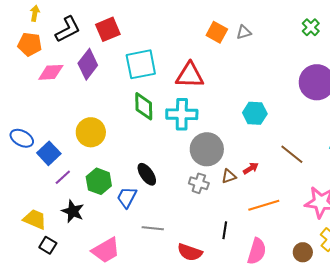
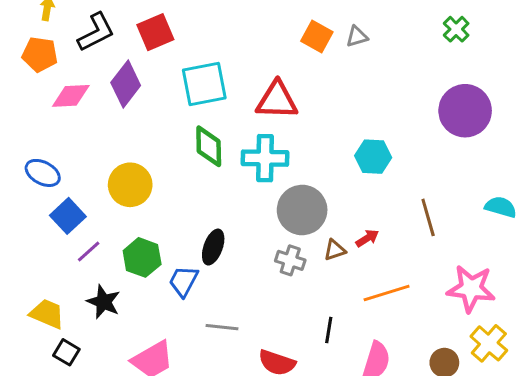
blue ellipse: (22, 138) -> (43, 173), moved
brown line: (292, 154) -> (428, 217), turned 35
black ellipse: (147, 174) -> (213, 247), turned 55

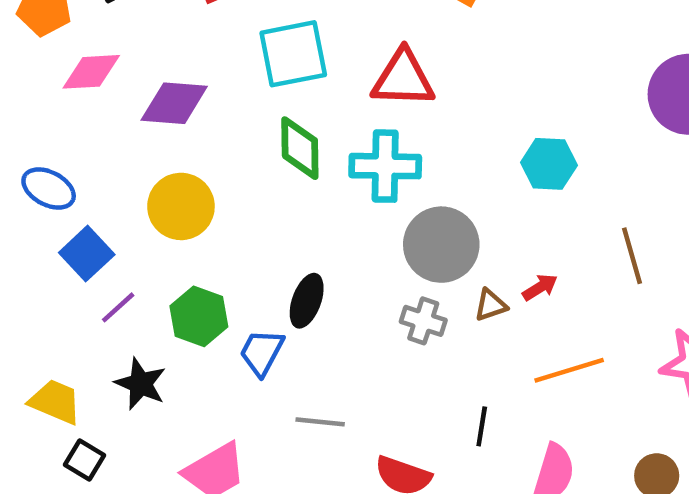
purple diamond: (126, 84) -> (174, 103), moved, turned 57

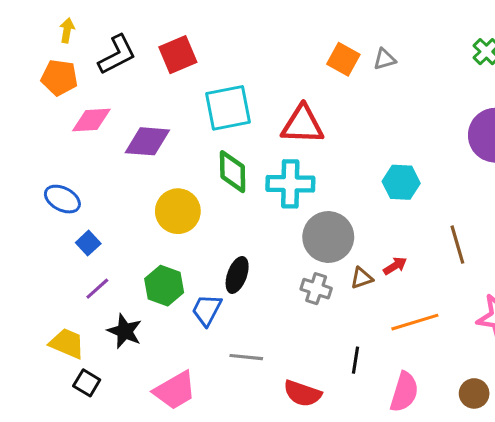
yellow circle: (181, 206) -> (178, 211), moved
blue square: (87, 254) -> (88, 243), size x0.7
purple line: (118, 307) -> (97, 289), moved

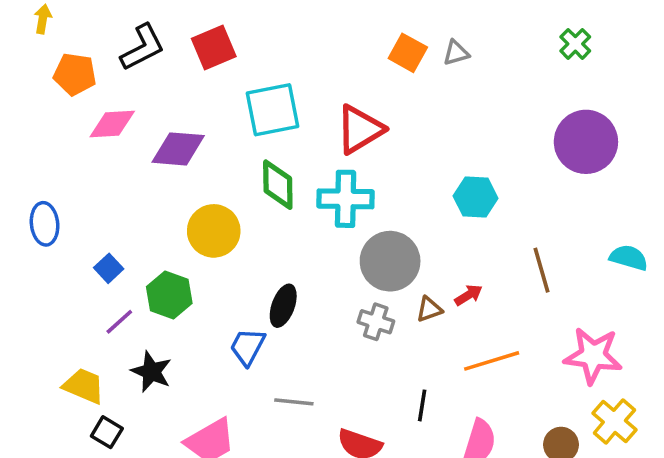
yellow arrow: (67, 30) -> (43, 19), moved
red triangle: (302, 125) -> (360, 129), turned -33
blue ellipse: (62, 199) -> (45, 224), moved, turned 56
green hexagon: (164, 286) -> (169, 295), moved

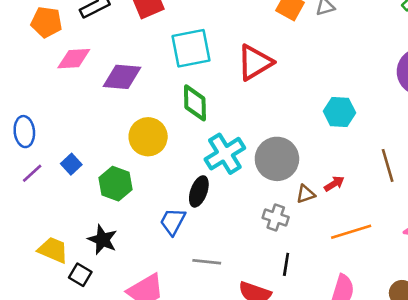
cyan cross: (346, 199) -> (225, 154), moved, turned -33
purple line: (119, 322) -> (32, 173), moved
gray cross: (376, 322) -> (276, 217), moved
black line: (422, 405) -> (286, 264), moved
black square: (107, 432) -> (80, 275), moved

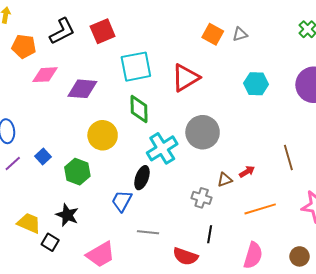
cyan hexagon: (339, 112) -> (256, 84), moved
gray circle: (277, 159) -> (203, 132), moved

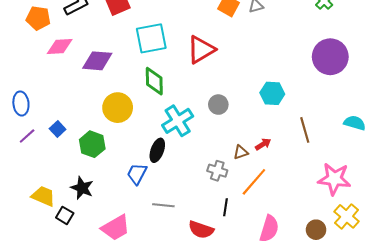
cyan hexagon: (256, 84) -> (272, 93), moved
gray circle: (203, 132) -> (218, 105), size x0.6
orange line: (260, 209) -> (254, 182), moved, turned -32

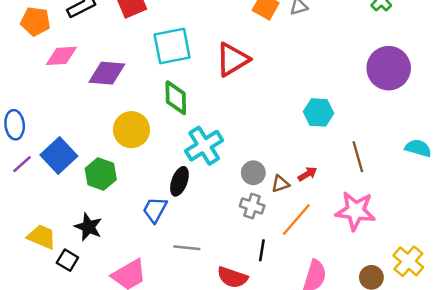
gray circle: (218, 105) -> (253, 173), moved
blue square: (58, 129) -> (59, 156), size x1.8
pink star: (334, 179) -> (355, 211), moved

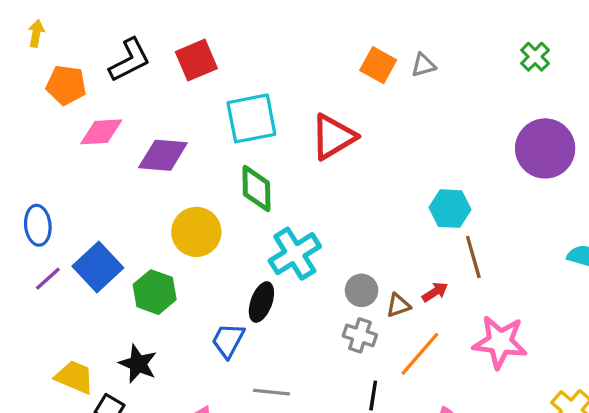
brown line: (358, 157) -> (473, 257), moved

